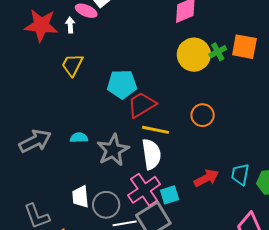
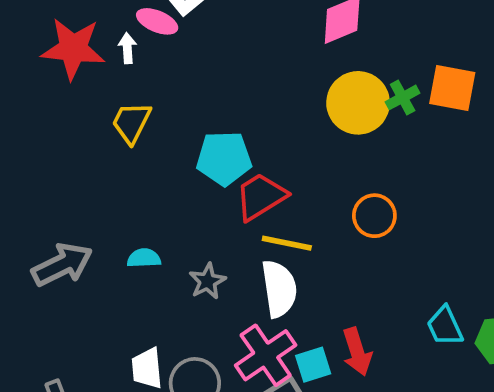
gray star: (113, 150) -> (207, 281), size x0.6
cyan trapezoid: (240, 174) -> (445, 326), turned -35
red arrow: (206, 178) -> (357, 352), moved, turned 100

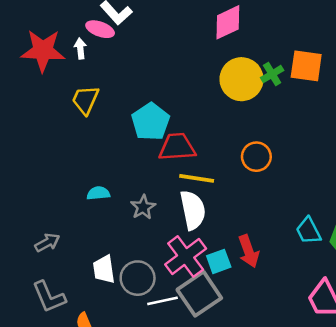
cyan pentagon: (224, 158) -> (151, 122), turned -30
red trapezoid: (261, 197) -> (177, 147), turned 30
gray arrow: (62, 265) -> (47, 243), moved, size x0.6

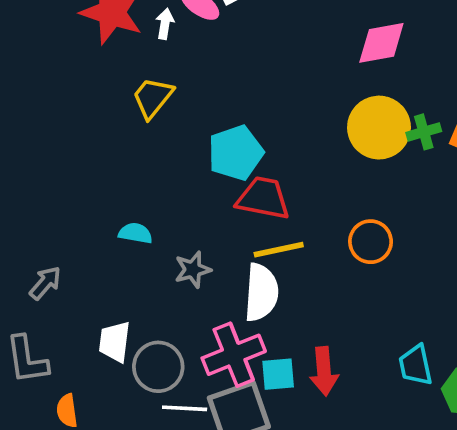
yellow line: (197, 178) -> (279, 250), turned -36
gray arrow: (47, 243) -> (45, 283), turned -35

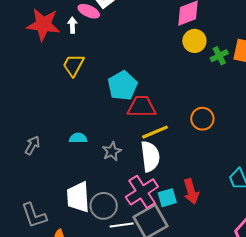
yellow circle: (379, 128) -> (194, 41), moved, size x0.7
gray arrow: (45, 283) -> (32, 145), moved
white trapezoid: (115, 342) -> (78, 197), size x1.4

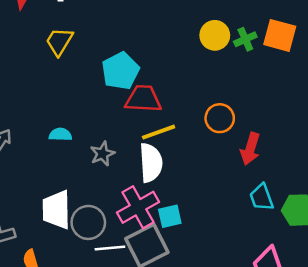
yellow circle: (194, 41) -> (215, 35), moved
red arrow: (191, 191) -> (250, 149), moved, turned 30

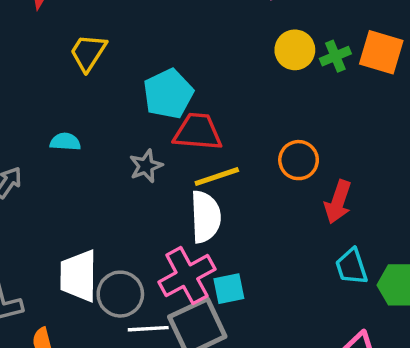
cyan semicircle: (60, 134) -> (65, 142), moved
gray star: (102, 154) -> (146, 166), moved

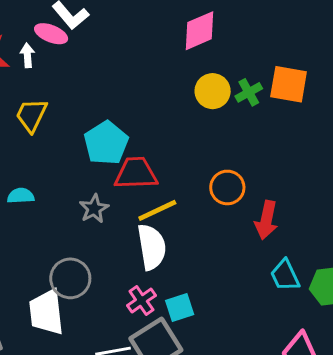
pink cross: (187, 276) -> (141, 300), size x0.6
gray circle: (120, 294) -> (70, 278), moved

